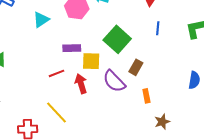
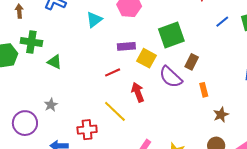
blue line: (158, 28) -> (222, 22), moved, turned 48
green square: (117, 39) -> (171, 35), turned 32
yellow square: (91, 61) -> (147, 58), turned 30
red arrow: (81, 84) -> (138, 92), moved

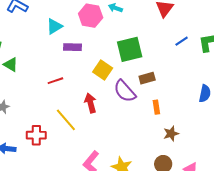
purple rectangle: (126, 46) -> (73, 47), moved
brown rectangle: (192, 62) -> (147, 78), turned 42
red line: (113, 72) -> (55, 81), moved

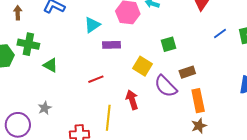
green square: (130, 49) -> (169, 44), size x0.6
orange rectangle: (156, 107) -> (198, 101), size x1.6
yellow line: (66, 120) -> (108, 118), turned 50
brown star: (171, 134) -> (199, 126), moved

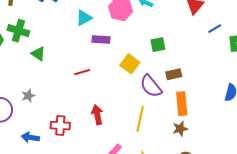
blue line: (220, 34) -> (215, 29), moved
red arrow: (132, 100) -> (97, 115), moved
yellow line: (108, 118) -> (140, 119), moved

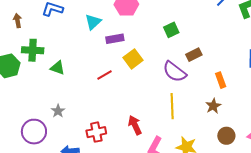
yellow square: (130, 64) -> (133, 59), moved, turned 30
orange rectangle: (182, 104) -> (221, 80), moved, size x0.7
red arrow: (97, 115) -> (135, 125), moved

